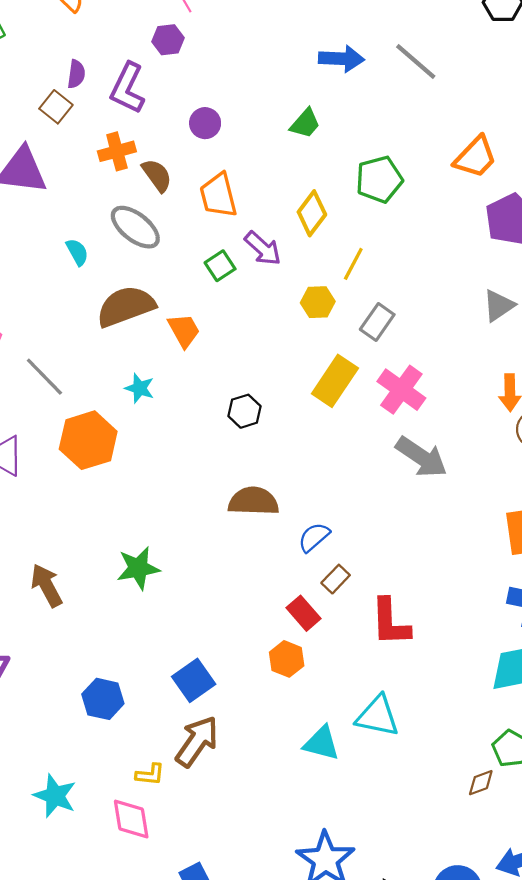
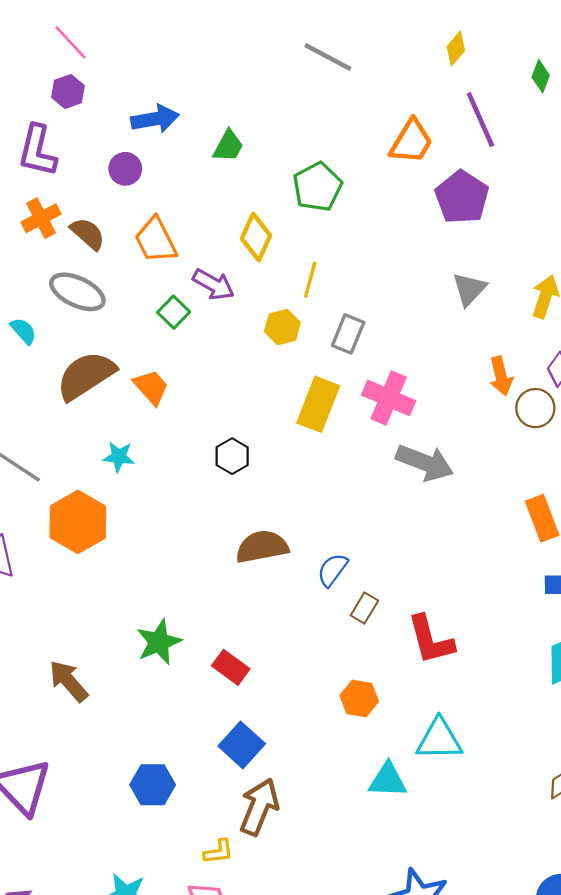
blue arrow: (341, 59) -> (155, 119), moved
red rectangle: (304, 613) -> (231, 667), moved
orange hexagon: (287, 659) -> (359, 698), moved

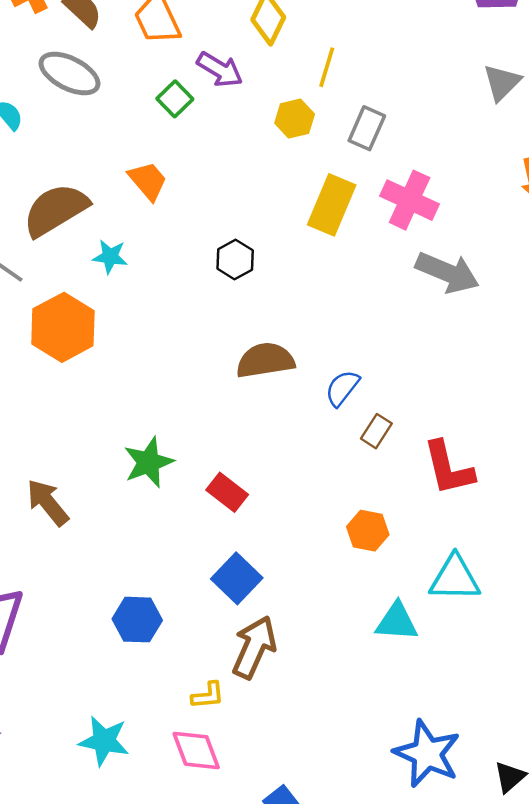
brown semicircle: (86, 376) -> (56, 210), moved

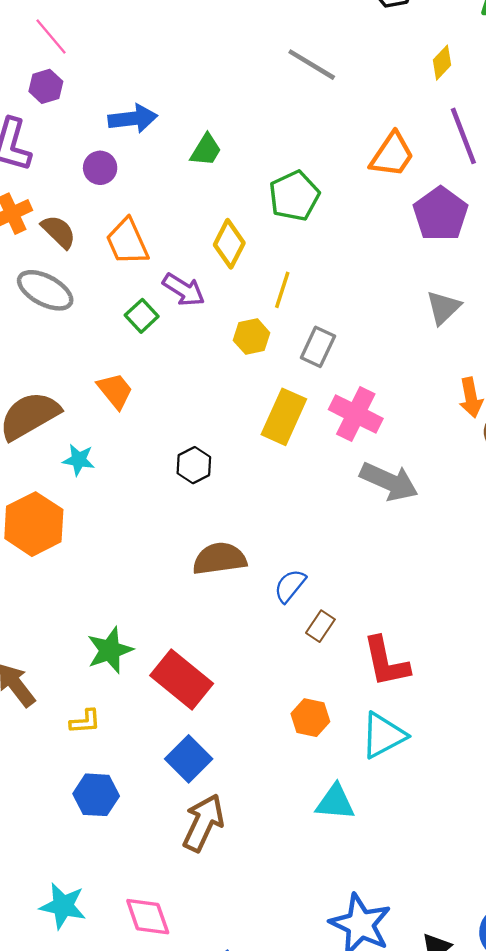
red rectangle: (227, 492) -> (182, 679), size x1.6
cyan triangle: (455, 578) -> (383, 735), moved, turned -30
yellow L-shape: (208, 695) -> (85, 721), moved

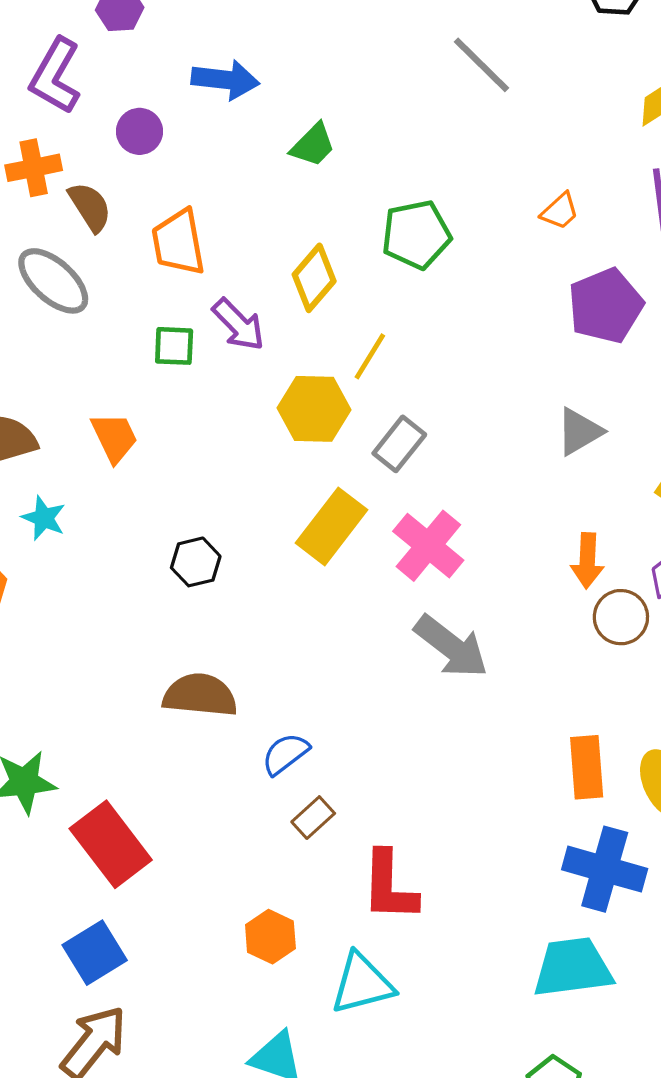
orange trapezoid: (392, 155) -> (560, 211), size x0.6
purple circle: (100, 168) -> (139, 131), moved
green square: (142, 316) -> (174, 346), turned 32
yellow hexagon: (252, 337) -> (314, 409), size x1.4

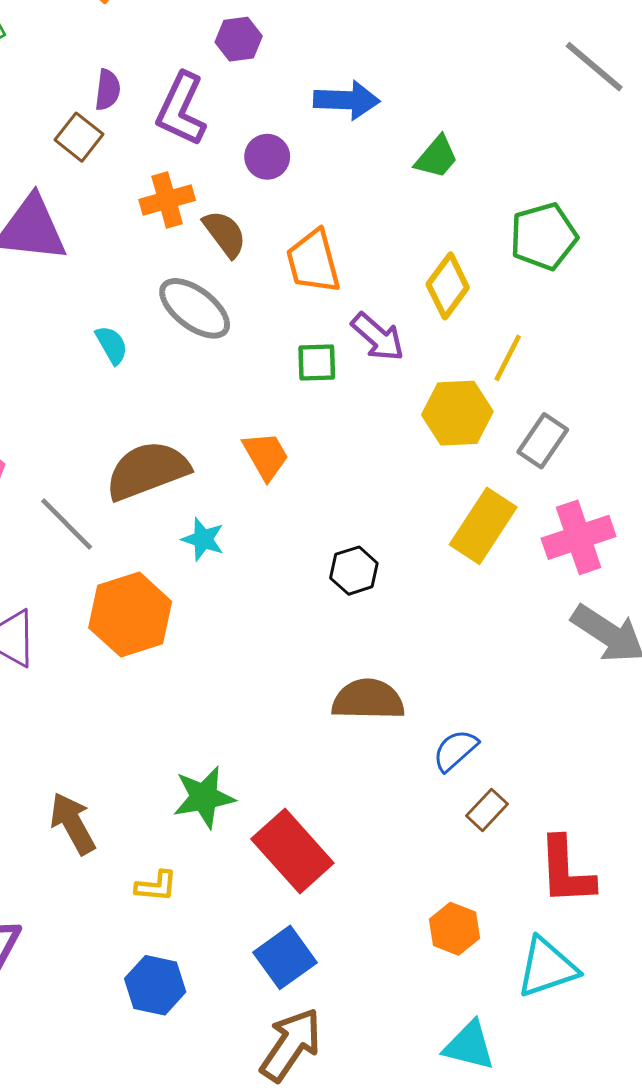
pink cross: (428, 546) -> (579, 537), turned 36

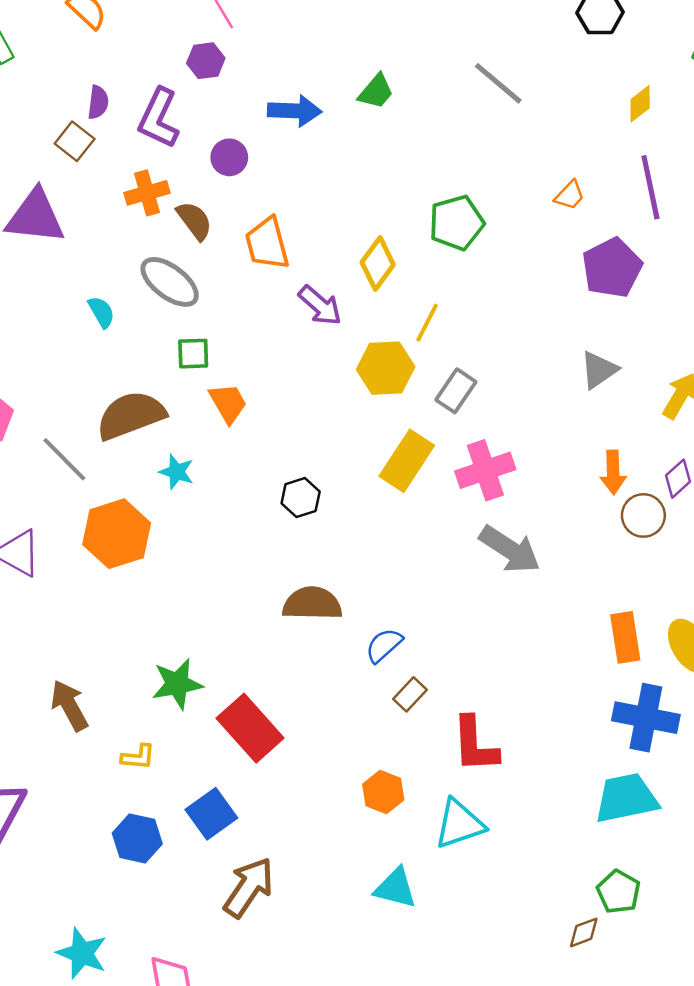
green trapezoid: (437, 157) -> (376, 92), moved
green square: (317, 362) -> (193, 354), moved
blue square: (285, 957) -> (211, 814), moved

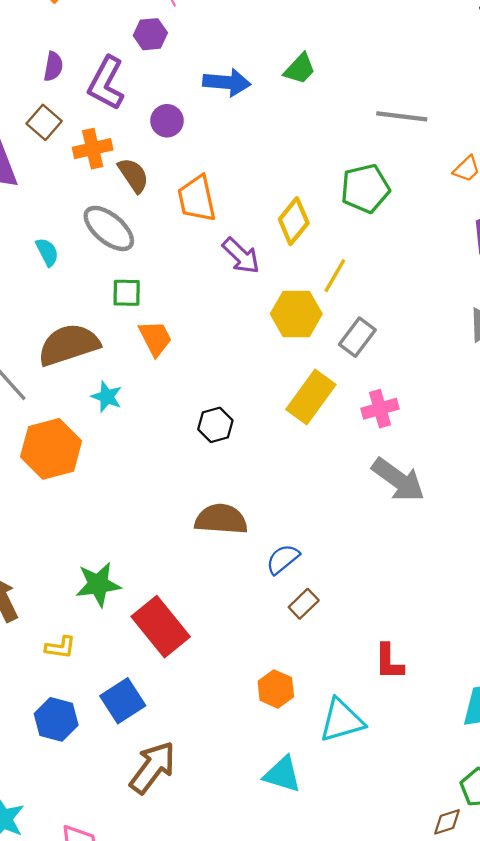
gray line: (498, 83) -> (402, 116), moved, turned -36
brown square: (75, 141) -> (44, 122), moved
pink cross: (485, 470) -> (380, 409), size x0.7
red L-shape: (475, 744) -> (389, 662), moved, size x0.7

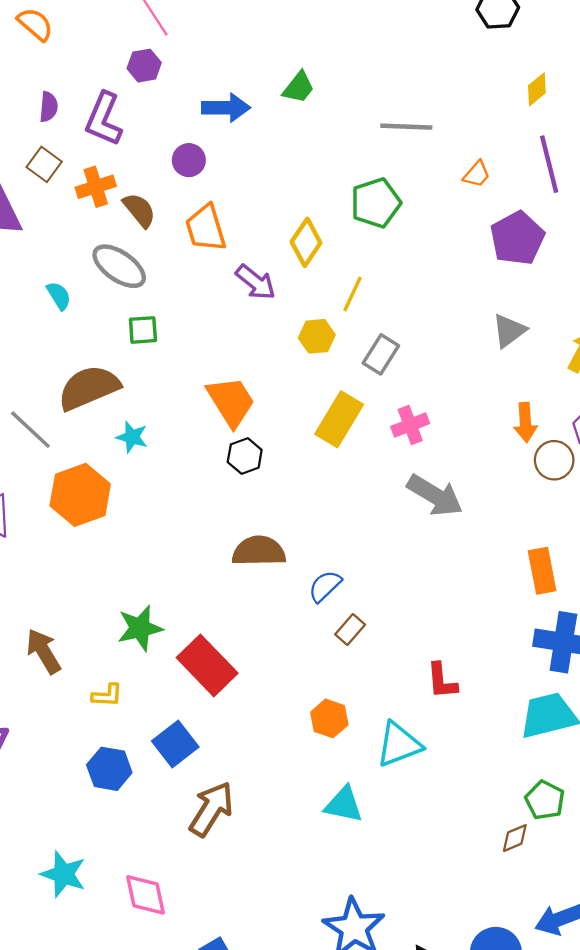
purple circle: (167, 121) -> (189, 160), moved
yellow hexagon: (296, 314) -> (317, 336), size x0.7
orange trapezoid: (155, 338) -> (231, 401), moved, size x1.4

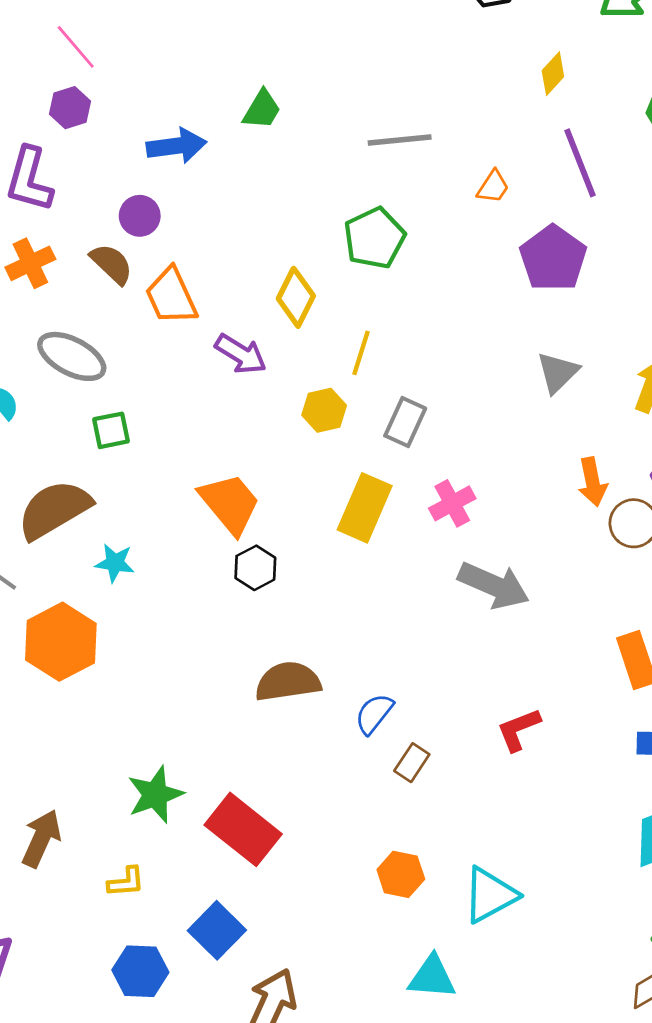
brown semicircle: (139, 210) -> (112, 264), moved
brown arrow: (44, 651) -> (41, 838), turned 63
red L-shape: (442, 681) -> (519, 729), moved, turned 81

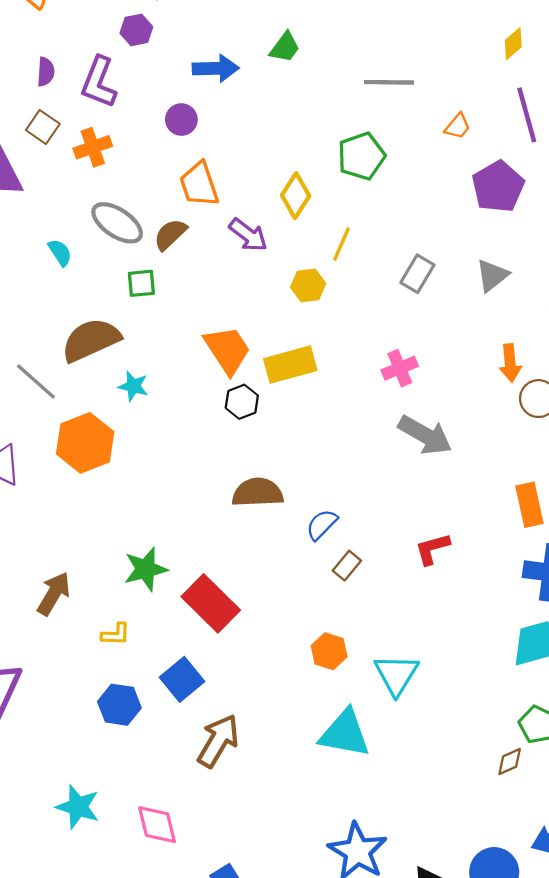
brown semicircle: (112, 264) -> (170, 234), moved, turned -93
gray rectangle: (405, 422) -> (417, 274), moved
yellow rectangle: (365, 508) -> (290, 365), moved, turned 45
cyan triangle: (490, 895) -> (396, 675), turned -36
cyan triangle: (432, 977) -> (345, 733), size x1.4

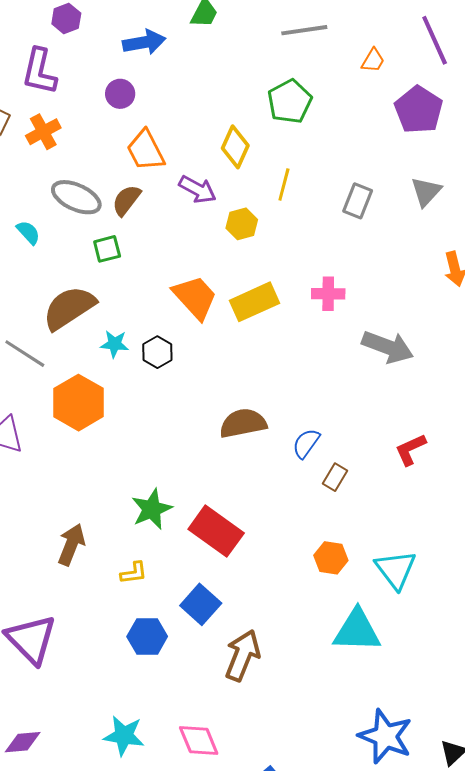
yellow hexagon: (308, 285) -> (242, 224), moved
pink cross: (400, 368) -> (328, 294), moved, turned 32
black hexagon: (242, 402) -> (157, 352), moved

